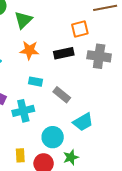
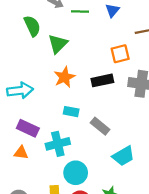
orange star: (29, 50) -> (65, 77), turned -30
cyan circle: (53, 137) -> (76, 173), moved

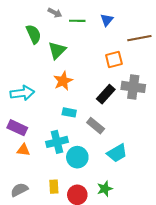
black rectangle: (102, 80) -> (106, 94), moved, turned -36
purple rectangle: (28, 128) -> (17, 128), moved
cyan circle: (76, 173) -> (77, 157), moved

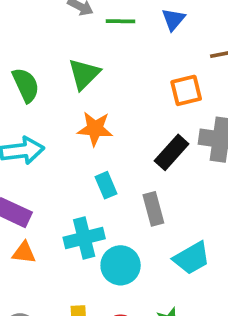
green semicircle: (34, 34) -> (26, 85), moved
orange star: (63, 81) -> (95, 129), turned 30
cyan rectangle: (69, 112) -> (106, 185), turned 56
gray rectangle: (96, 126) -> (153, 209), turned 36

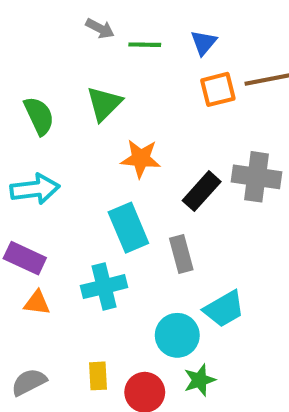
orange square: (186, 90) -> (218, 89), moved
orange star: (95, 129) -> (141, 159), moved
cyan rectangle: (106, 185) -> (128, 228), size x1.6
cyan circle: (121, 265) -> (177, 335), moved

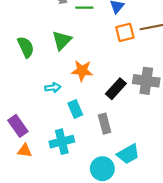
cyan arrow: (35, 189) -> (53, 88), moved, size x0.6
cyan rectangle: (128, 228) -> (75, 109), size x0.7
purple rectangle: (25, 258) -> (18, 126), turned 30

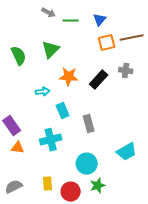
gray cross: (146, 81) -> (126, 71), moved, size x0.6
black rectangle: (116, 89) -> (99, 80), moved
cyan trapezoid: (128, 154) -> (127, 152), moved

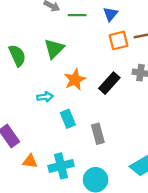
orange star: (69, 77) -> (75, 80), turned -30
cyan cross: (51, 140) -> (61, 166), moved
orange triangle: (18, 148) -> (30, 161), moved

